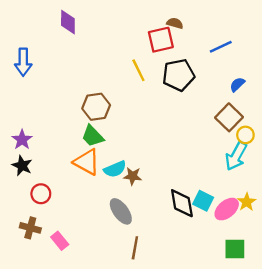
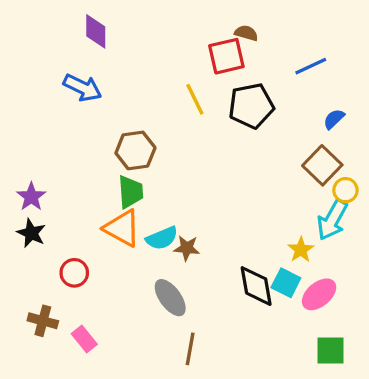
blue arrow: (23, 62) -> (83, 88), moved, turned -64
green trapezoid: (93, 136) -> (130, 192), turned -140
red circle: (41, 194) -> (74, 273), moved
yellow star: (247, 202) -> (301, 250), moved

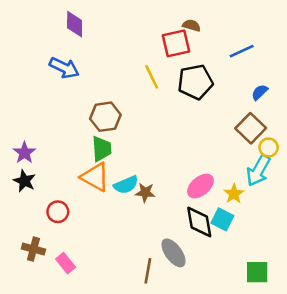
pink ellipse: (319, 294) -> (200, 186), moved
gray ellipse: (170, 298) -> (173, 253), moved

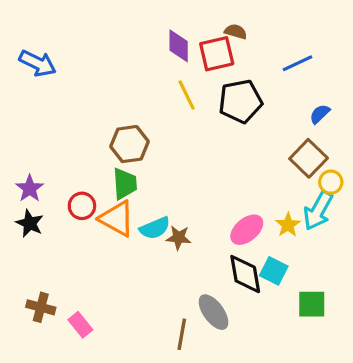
purple diamond: (75, 24) -> (179, 46), moved
blue arrow: (64, 68) -> (38, 63), moved
yellow star: (234, 194) -> (288, 225), moved
red circle: (58, 212) -> (82, 206), moved
green square: (257, 272) -> (312, 304), moved

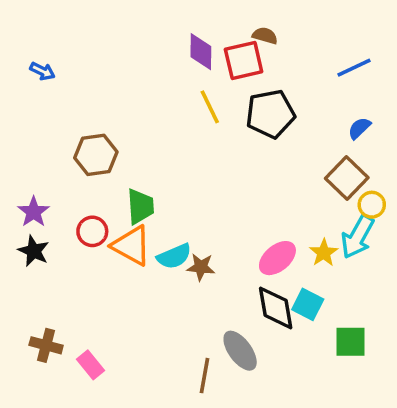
blue arrow: (38, 63) -> (42, 71), size x0.6
blue line: (297, 63) -> (354, 68), moved
brown hexagon: (129, 144) -> (96, 155), moved

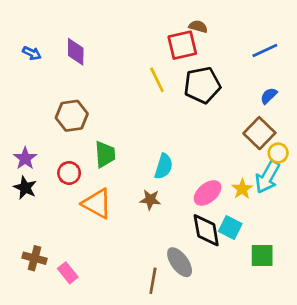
purple diamond: (201, 52) -> (76, 52), moved
orange triangle: (131, 246) -> (97, 204), moved
cyan semicircle: (174, 256) -> (164, 166), moved, turned -50

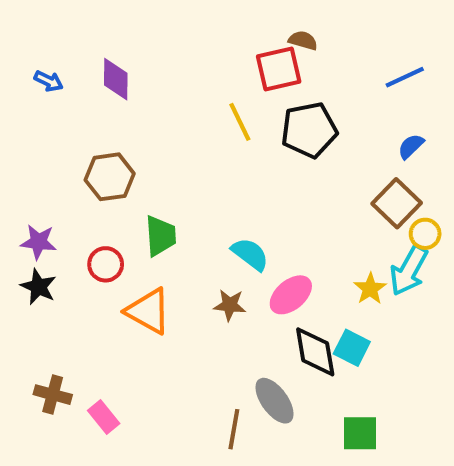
purple star: (25, 158) -> (38, 242), turned -30
cyan semicircle: (164, 166) -> (250, 254), turned -70
pink ellipse: (208, 193) -> (291, 295), moved
green square: (262, 256) -> (360, 433), moved

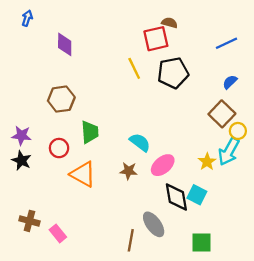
blue arrow: (49, 81) -> (27, 18), moved, turned -98

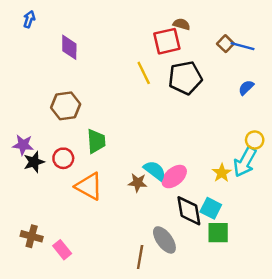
blue line: (226, 43) -> (242, 46), turned 40
brown square: (222, 114) -> (225, 44), moved, size x0.6
cyan semicircle: (140, 142) -> (155, 170), moved
black star: (21, 161) -> (34, 162), moved, turned 30
green square: (201, 243) -> (218, 233), moved

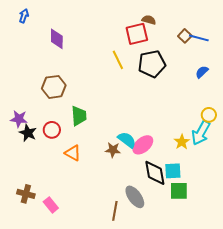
black star: (34, 162) -> (28, 133), turned -30
orange triangle: (89, 186) -> (73, 153), size x0.7
cyan square: (211, 208) -> (173, 171), turned -30

